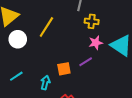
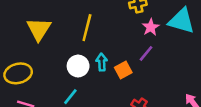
white circle: (18, 39) -> (78, 66), moved
cyan arrow: (45, 83) -> (102, 62), moved

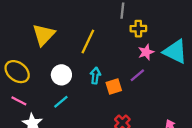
white circle: (78, 66) -> (61, 75), moved
yellow ellipse: (18, 73) -> (17, 72), turned 40

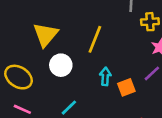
white circle: (61, 75) -> (61, 65), moved

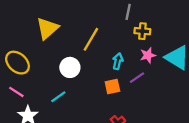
white circle: (61, 65) -> (70, 67), moved
cyan arrow: (105, 76) -> (118, 61), moved

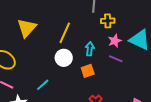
white circle: (70, 67) -> (64, 58), moved
purple line: (137, 78) -> (116, 59), moved, turned 64

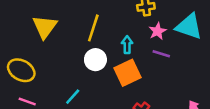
orange square: (88, 71) -> (128, 73), size x1.5

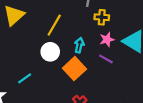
orange square: (128, 73) -> (74, 69), turned -30

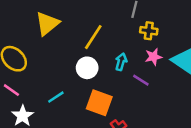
purple line: (106, 59) -> (141, 80), moved
orange square: (74, 69) -> (99, 103), moved, turned -30

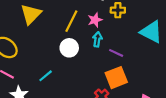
pink star: (153, 57) -> (95, 20), moved
orange square: (99, 103) -> (116, 78), moved, turned -35

